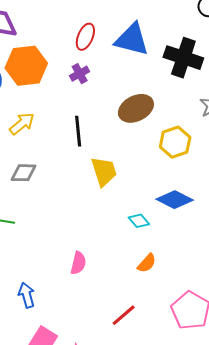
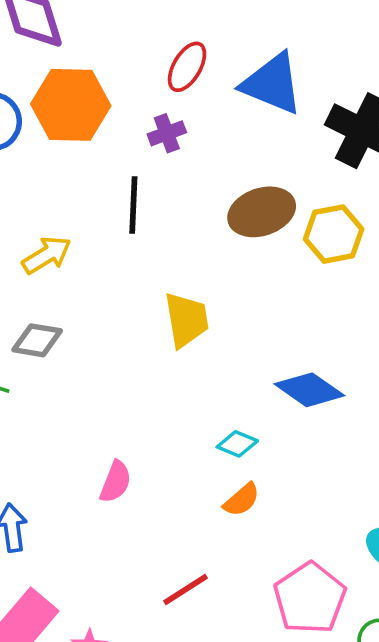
yellow arrow: (22, 124) -> (47, 255), moved
black line: (78, 131) -> (133, 205), moved
yellow hexagon: (175, 142) -> (334, 234), moved
gray diamond: (24, 173) -> (37, 340), moved
cyan diamond: (139, 221) -> (237, 444), moved, turned -35

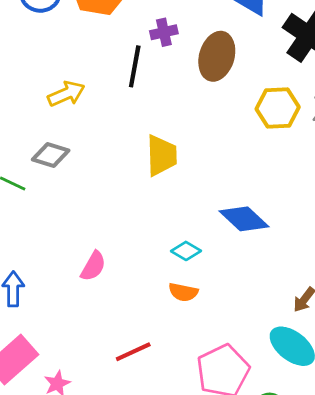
purple cross: (167, 133) -> (164, 32), moved
brown ellipse: (262, 212) -> (217, 56), moved, turned -63
orange semicircle: (242, 500) -> (183, 292), turned 44

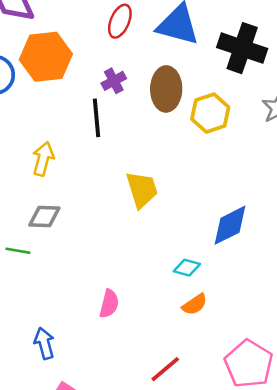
yellow arrow: (66, 94) -> (43, 159), turned -36
yellow hexagon: (278, 108) -> (210, 113), moved
blue diamond: (244, 219) -> (230, 225), turned -54
orange semicircle: (183, 292) -> (195, 304), turned -30

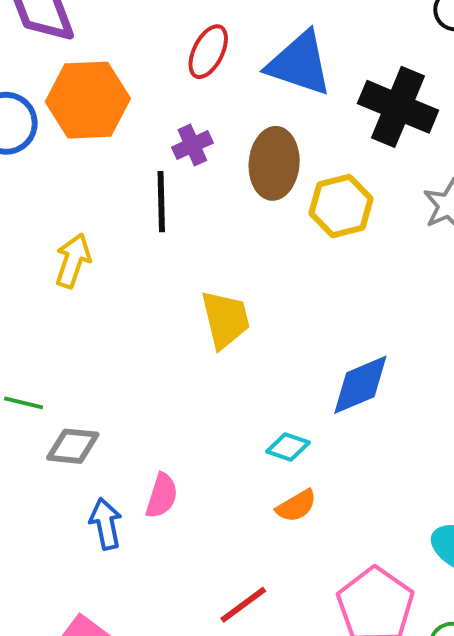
gray diamond: (44, 216) -> (73, 446), moved
blue arrow: (44, 343) -> (106, 524), moved

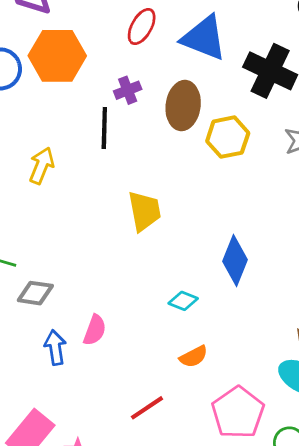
blue diamond: (360, 385) -> (235, 261), turned -48
orange semicircle: (296, 506) -> (194, 357), moved

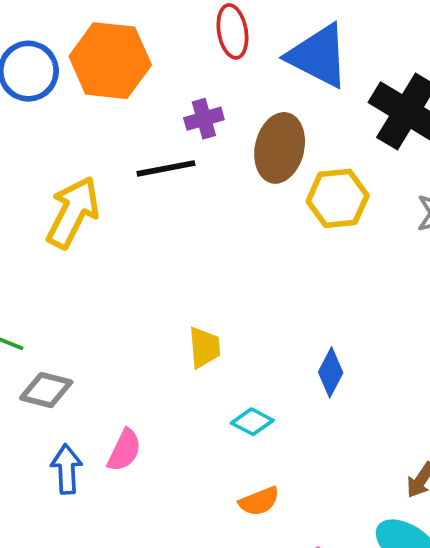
red ellipse: (142, 27) -> (232, 31), turned -45
black line: (104, 128) -> (166, 168), turned 72
yellow arrow: (42, 166) -> (73, 212), size x1.4
yellow trapezoid: (144, 211) -> (204, 347), moved, size x0.7
blue diamond: (235, 261) -> (331, 372), size x0.7

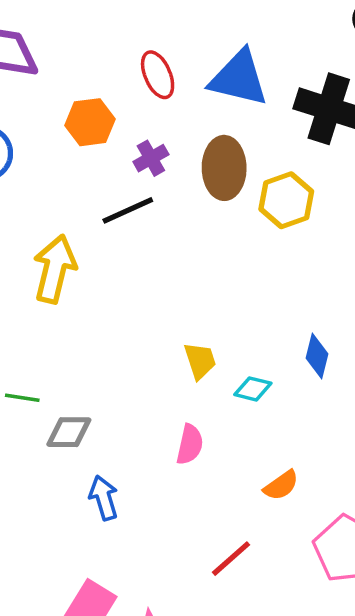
orange hexagon: (110, 61) -> (90, 122), moved, size x0.7
cyan diamond: (252, 422) -> (253, 389), moved
pink semicircle: (124, 450) -> (190, 444), moved

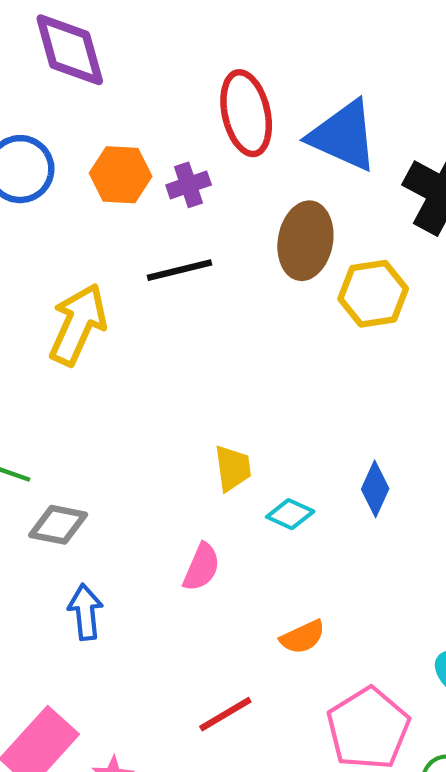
red ellipse: (158, 75) -> (246, 113), size x1.4
orange hexagon: (90, 122) -> (121, 175), moved
purple cross: (151, 158) -> (189, 185), moved

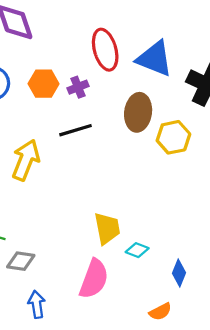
yellow trapezoid: (233, 468) -> (107, 228), size x1.4
blue diamond: (375, 489) -> (179, 273), moved
pink semicircle: (201, 567) -> (94, 279), size x1.6
orange semicircle: (303, 637) -> (160, 312), moved

